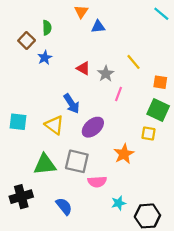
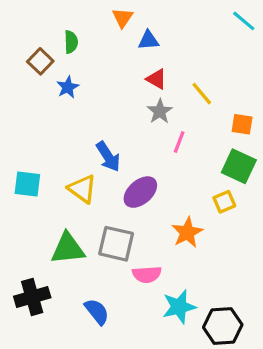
red triangle: (83, 68) -> (157, 79), moved
yellow square: (149, 134) -> (224, 202), turned -32
cyan star: (119, 203) -> (179, 307), size x1.5

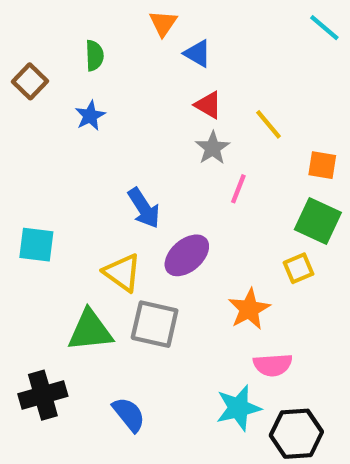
blue triangle: (148, 40) -> (198, 53), turned 35
brown square: (40, 61) -> (30, 81), moved
yellow triangle: (82, 189) -> (122, 273), moved
pink semicircle: (147, 274) -> (273, 365), moved

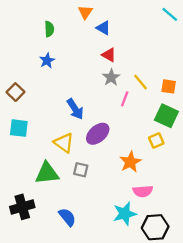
brown square: (30, 81) -> (15, 92), moved
yellow line: (268, 124) -> (140, 82), moved
gray square: (155, 324) -> (81, 170), size x0.6

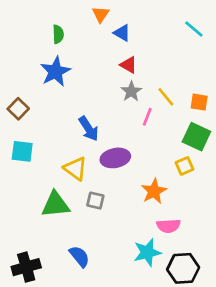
cyan line: (170, 14) -> (194, 29), moved
blue star: (47, 61) -> (55, 72), size x1.6
purple ellipse: (98, 134) -> (115, 158), turned 30
black cross: (22, 207) -> (26, 267), moved

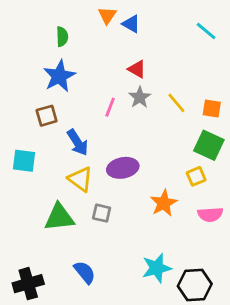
blue triangle: (122, 33) -> (131, 24), moved
brown square: (18, 109) -> (47, 116), moved, turned 30
pink line: (147, 117) -> (110, 107), moved
blue arrow: (89, 129) -> (78, 142), moved
pink semicircle: (169, 226) -> (210, 214), moved

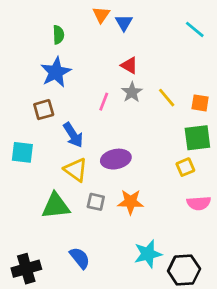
blue triangle: (131, 24) -> (124, 23), turned 30
green square: (209, 145) -> (197, 138), turned -32
orange star: (164, 203) -> (131, 202), moved, turned 30

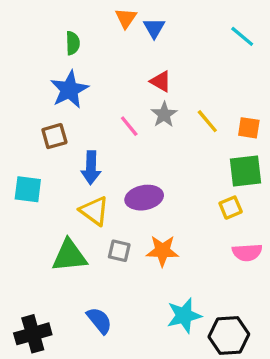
pink line: (104, 102) -> (129, 126), turned -60
blue arrow: (73, 135) -> (91, 168), turned 35

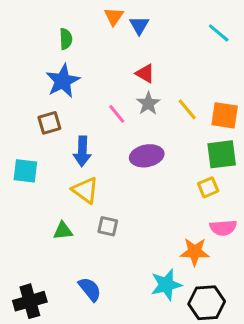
orange square: (249, 128) -> (225, 115), size x1.4
purple ellipse: (144, 198) -> (147, 156), moved
orange star: (162, 251) -> (195, 252), moved
green triangle: (69, 256) -> (63, 231), size x0.6

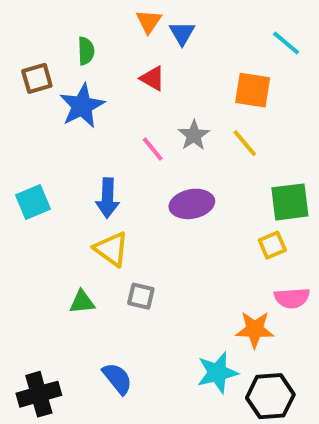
red triangle: (145, 73) -> (153, 78), moved
orange square: (225, 115) -> (253, 90), moved
brown square: (49, 123) -> (37, 78), moved
cyan square: (25, 171) -> (33, 202), moved, turned -30

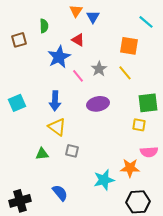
blue star: (82, 106) -> (59, 57), moved
yellow square: (272, 245) -> (139, 125), turned 32
cyan star: (217, 373) -> (104, 180), moved

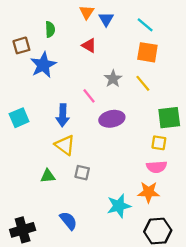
cyan line: (146, 22) -> (145, 25), moved
blue star: (59, 57) -> (43, 65), moved
pink line: (78, 76) -> (89, 96), moved
pink semicircle: (149, 152) -> (157, 167), moved

